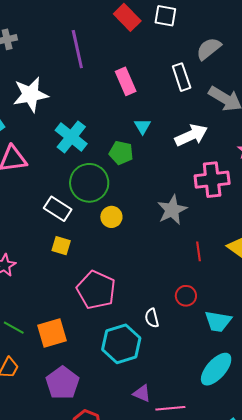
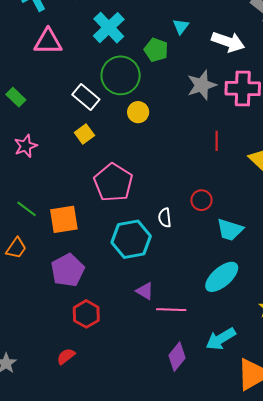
white arrow: (191, 135) -> (228, 42), turned 36
gray star: (172, 210) -> (202, 85), moved
yellow square: (61, 246) -> (84, 134), turned 30
red line: (199, 251) -> (217, 141), moved

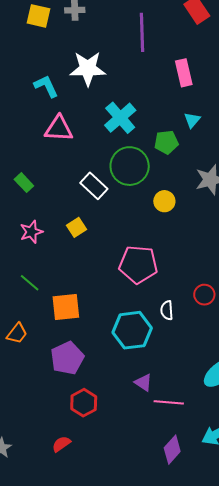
green pentagon: (156, 50) -> (166, 142), turned -30
yellow circle: (138, 112) -> (164, 201), moved
yellow square: (84, 134) -> (77, 227), moved
pink pentagon: (113, 183) -> (138, 264), moved, turned -30
green line: (27, 209) -> (30, 283), moved

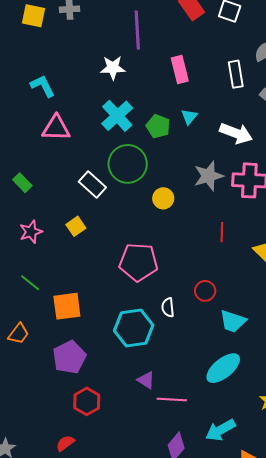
white star: (88, 69) -> (113, 68), moved, size x0.7
green pentagon: (166, 142) -> (158, 126), moved, turned 30

